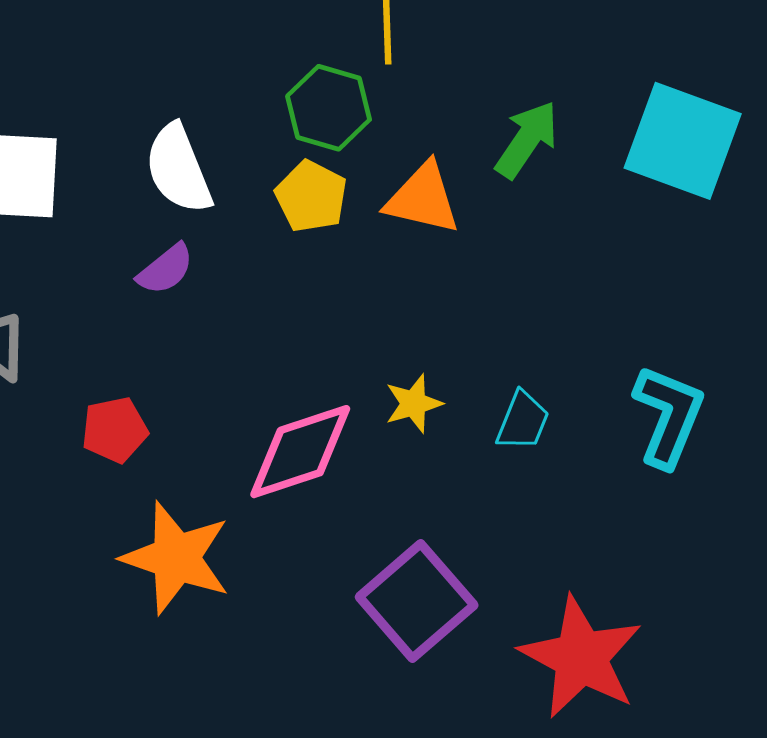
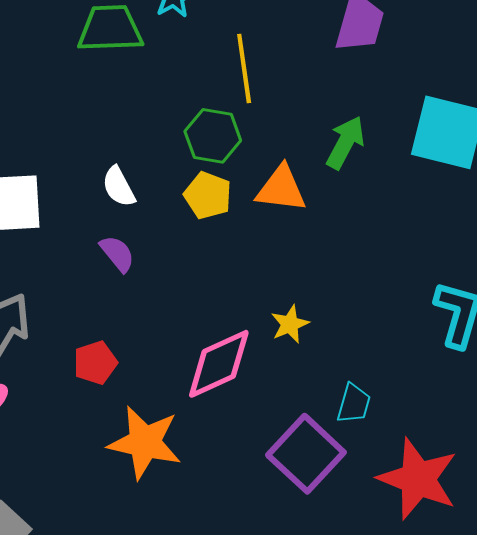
white semicircle: (178, 169) -> (119, 187), size x0.7
purple semicircle: (166, 269) -> (117, 254), turned -84
cyan trapezoid: (523, 421) -> (354, 404), moved

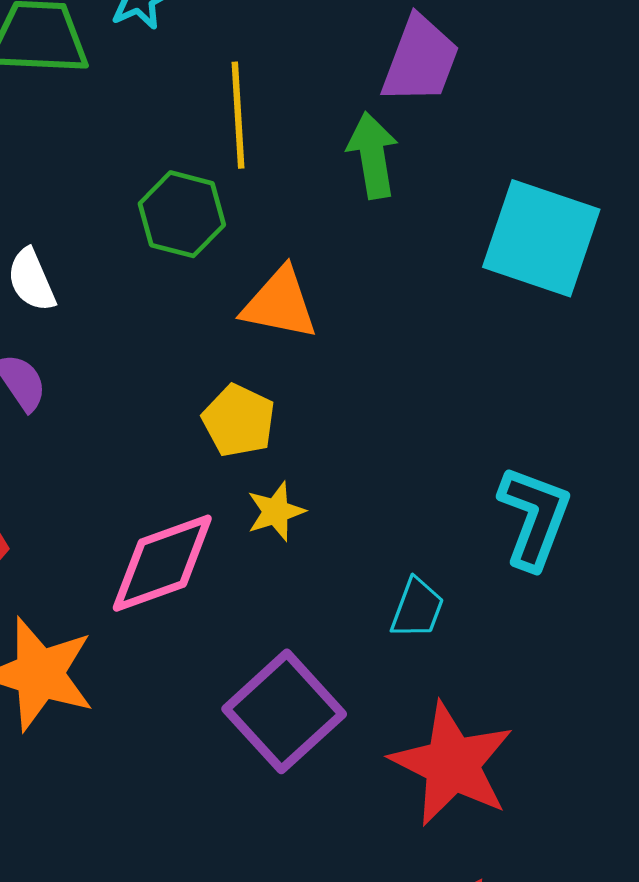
green arrow: (345, 143) -> (373, 155), moved, turned -42
yellow pentagon: (208, 195) -> (239, 421), moved
cyan trapezoid: (354, 404) -> (417, 608), moved

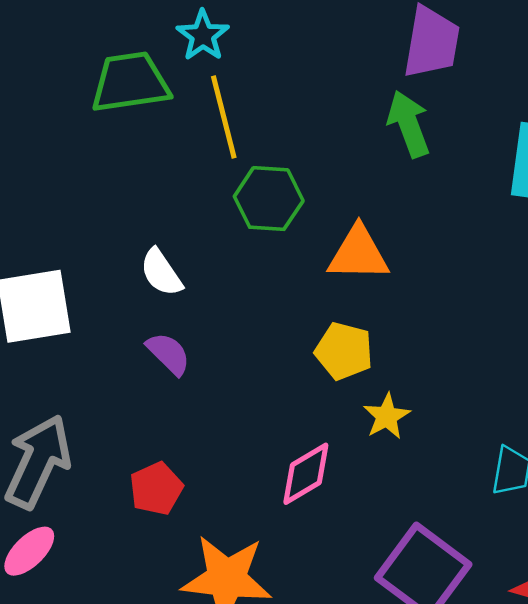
yellow line: (238, 115) -> (224, 117), moved
pink diamond: (162, 563) -> (306, 474), size x0.7

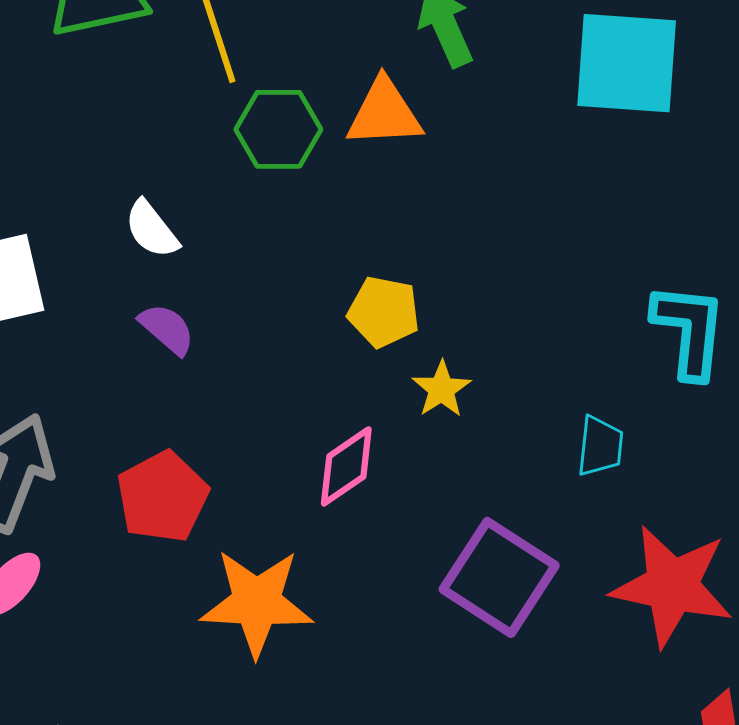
orange triangle: (358, 254) -> (384, 113), moved
red pentagon: (156, 489) -> (163, 497), size x1.4

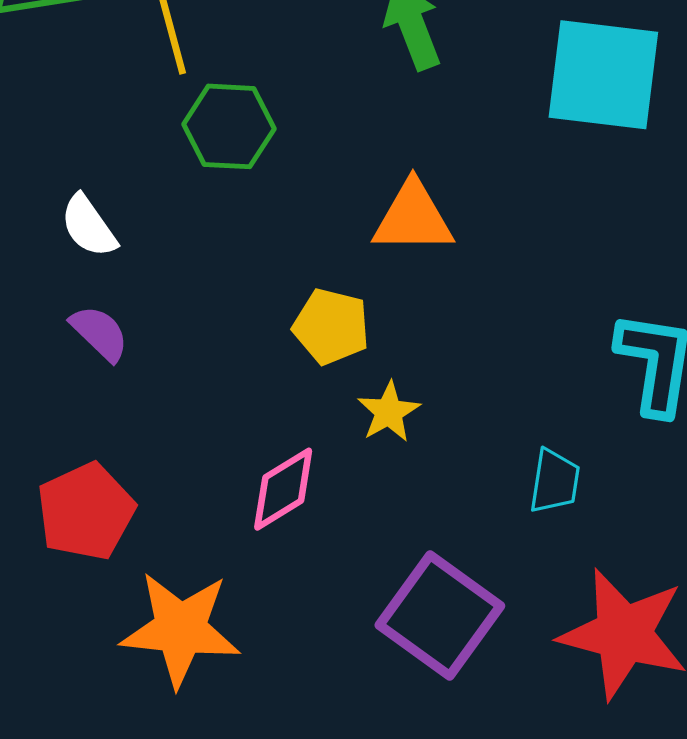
orange triangle: (384, 113) -> (413, 218), moved

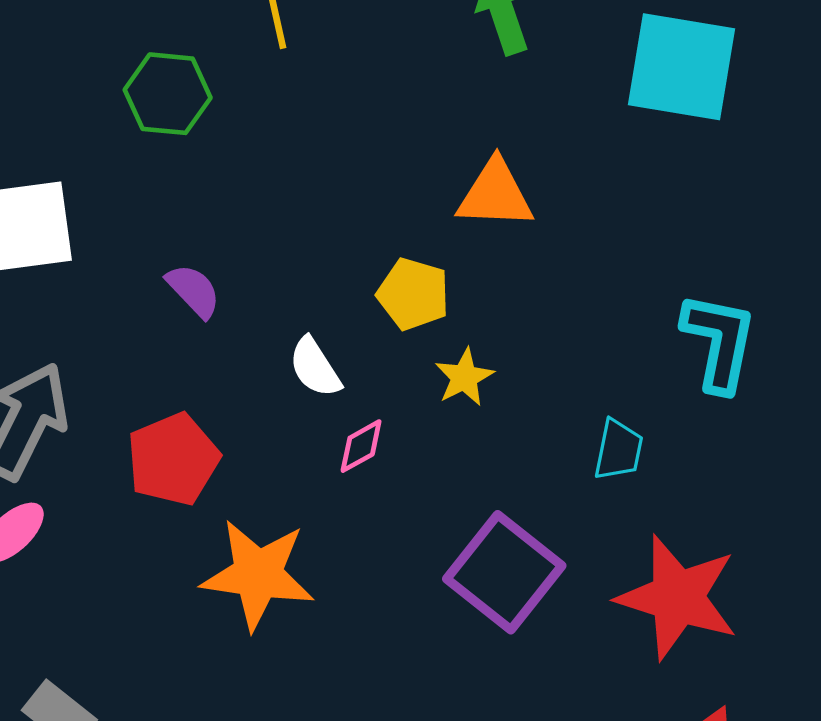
green hexagon: (229, 126) -> (168, 94), moved
white semicircle: (89, 226) -> (315, 367), moved
pink diamond: (283, 489) -> (361, 446), size x0.7

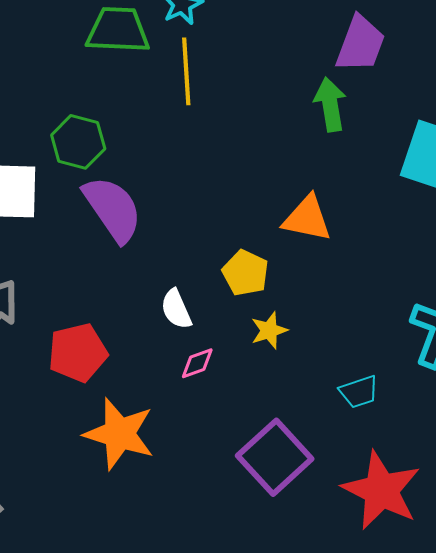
green hexagon: (168, 94) -> (78, 142), moved
purple semicircle: (194, 291) -> (113, 209), moved, size x1.8
cyan trapezoid: (619, 450) -> (359, 392), turned 51

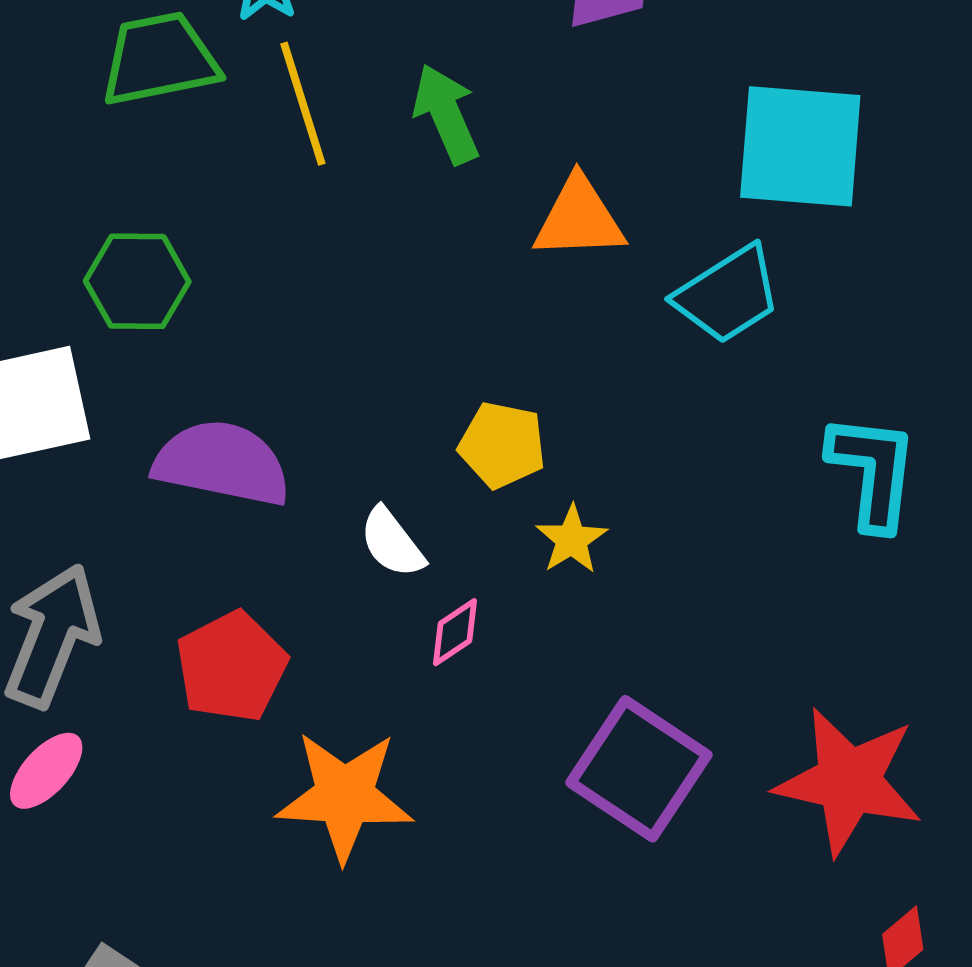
green arrow: (330, 104) -> (446, 114), moved
purple semicircle: (113, 209) -> (222, 463), moved, turned -30
orange triangle: (307, 218) -> (579, 218), moved
cyan trapezoid: (359, 392) -> (728, 295), moved, size x1.5

